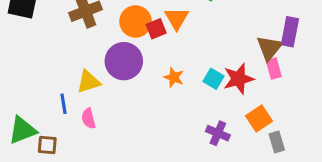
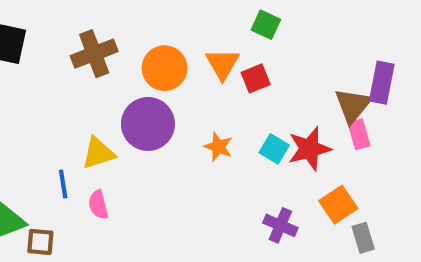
red square: (156, 29) -> (256, 78), moved

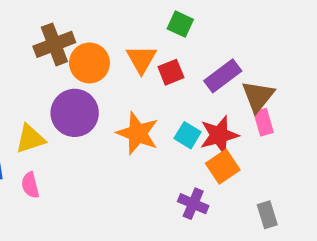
brown cross: (94, 54) -> (54, 44), moved
purple rectangle: (382, 83) -> (223, 76), moved, turned 42
orange star: (218, 147) -> (138, 133), size x1.6
orange square: (338, 205) -> (223, 167), moved

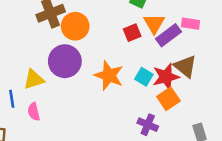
orange triangle: (141, 59) -> (154, 24), moved
brown triangle: (258, 96) -> (185, 66), moved, turned -30
pink rectangle: (264, 122) -> (190, 24), moved, turned -66

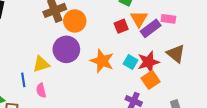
brown triangle: (185, 66) -> (176, 54), moved

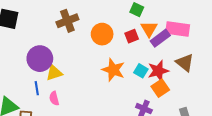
pink rectangle: (168, 19) -> (178, 29), size x1.6
orange circle: (75, 21) -> (102, 34), moved
purple circle: (66, 49) -> (40, 59), moved

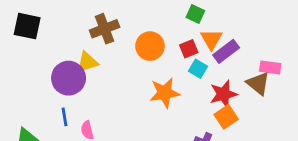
pink rectangle: (178, 29) -> (270, 67), moved, size x0.7
orange star: (113, 70) -> (165, 93), turned -30
cyan square: (141, 71) -> (198, 69), moved
yellow triangle: (54, 73) -> (87, 62), moved

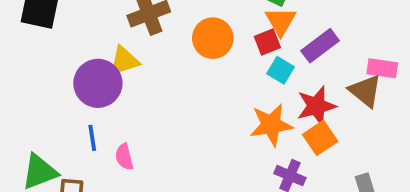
orange triangle: (211, 39) -> (281, 21), moved
orange star: (165, 93) -> (271, 125), moved

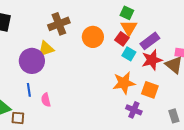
red square: (267, 42) -> (122, 39), turned -32
red star: (316, 106) -> (152, 60), moved
orange square: (320, 138) -> (150, 90), turned -36

